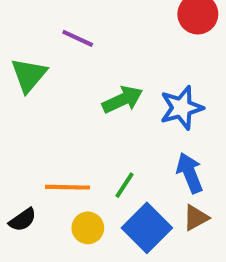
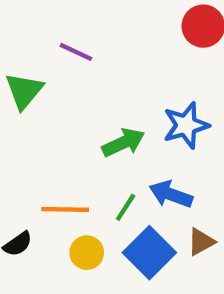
green arrow: (122, 100) -> (123, 143), moved
blue arrow: (190, 173) -> (171, 194), moved, turned -48

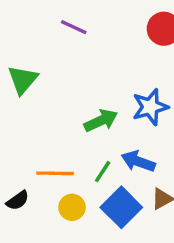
purple line: (76, 52) -> (74, 27), moved

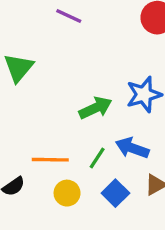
blue square: (121, 207) -> (115, 193), size x0.7

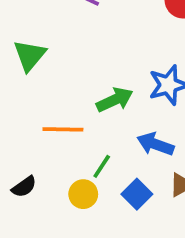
green line: (97, 158) -> (102, 166), moved
orange line: (50, 160) -> (63, 129), moved

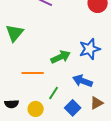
black semicircle: (24, 187) -> (12, 104), turned 32
yellow circle: (83, 194) -> (36, 109), moved

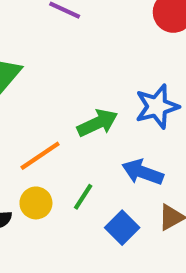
orange line: (33, 73) -> (40, 156), turned -35
yellow circle: (36, 109) -> (36, 203), moved

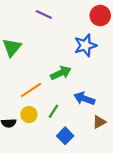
blue star: (157, 107) -> (85, 45), moved
blue square: (122, 228) -> (65, 136), moved

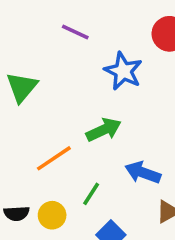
blue star: (85, 45) -> (123, 71), moved, turned -30
yellow circle: (29, 115) -> (52, 215), moved

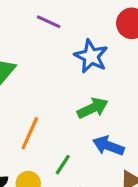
green arrow: (104, 130) -> (93, 108), moved
orange line: (54, 158) -> (30, 133), turned -32

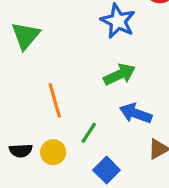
orange line: (30, 133) -> (55, 100), turned -40

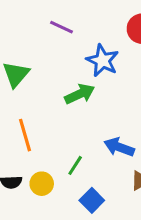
green arrow: (120, 74) -> (80, 94), moved
orange line: (55, 100) -> (25, 135), moved

